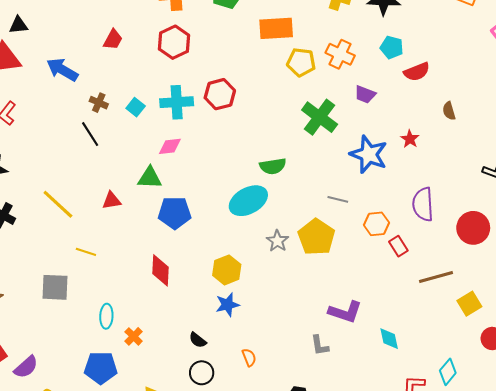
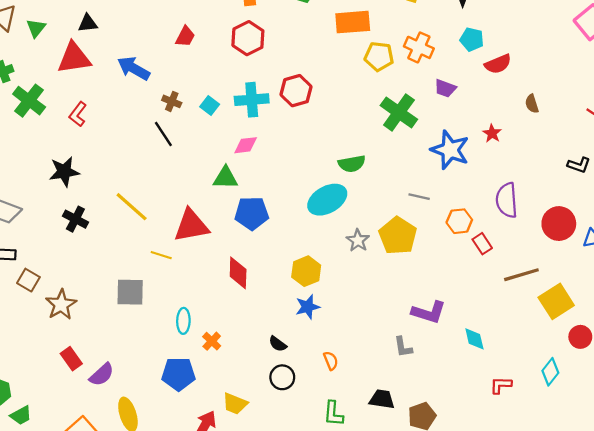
red triangle: (112, 201) -> (191, 226), moved, size x1.8
yellow square: (469, 304) -> (556, 301), size x1.4
cyan diamond: (448, 372) -> (550, 372), moved

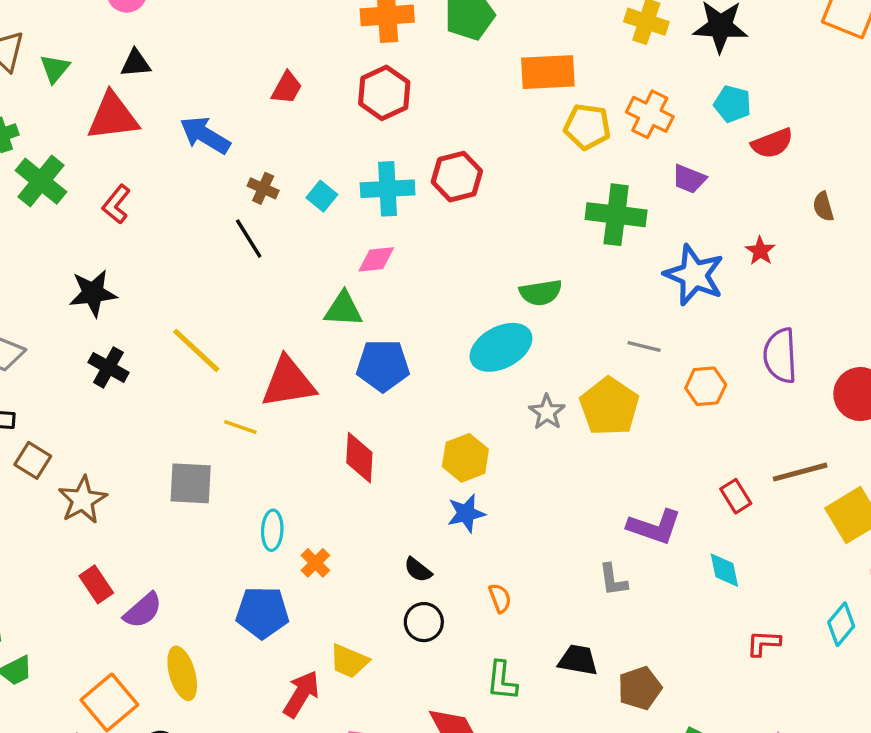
green cross: (399, 112) -> (616, 215), turned -30
red rectangle: (482, 244) -> (736, 496), moved

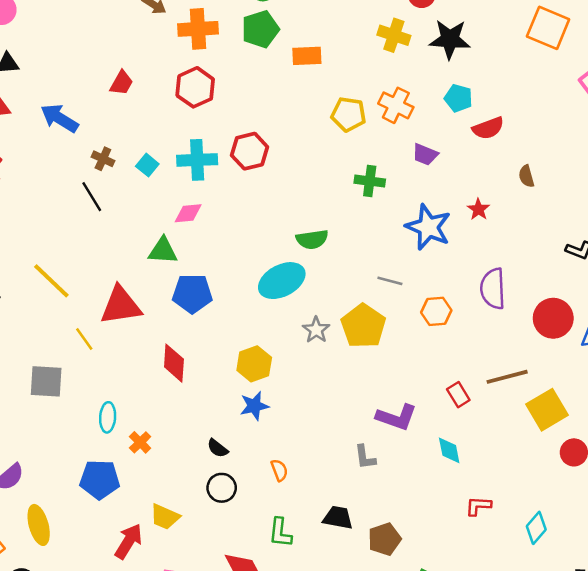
orange rectangle: (548, 72) -> (307, 56), moved, size x0.7
green cross: (616, 215) -> (370, 181), size x0.7
yellow line: (240, 427) -> (84, 339), turned 35
cyan diamond: (841, 624) -> (536, 528), moved

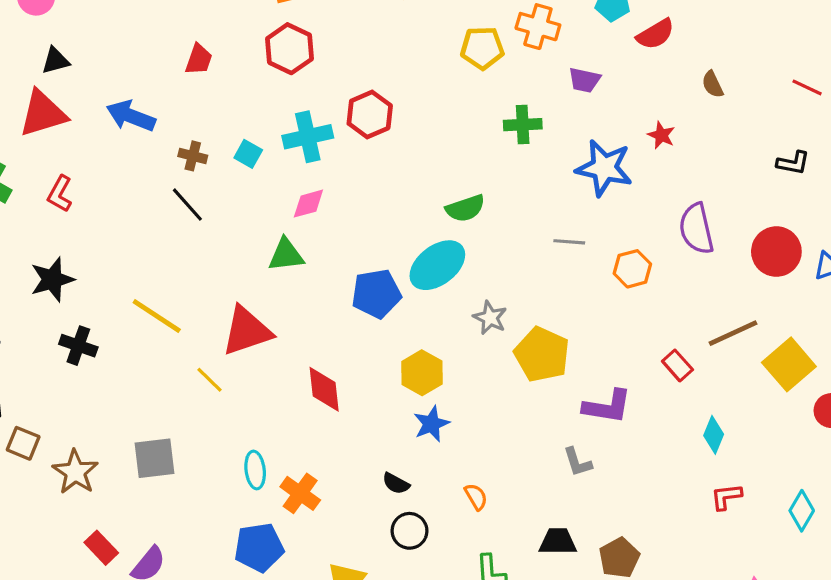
blue pentagon: (192, 294) -> (376, 294), moved
yellow pentagon: (363, 326) -> (542, 354), moved
gray square: (46, 381) -> (155, 458), moved
orange cross: (140, 442) -> (300, 493), size x1.4
cyan diamond: (449, 450) -> (714, 435), moved, turned 44

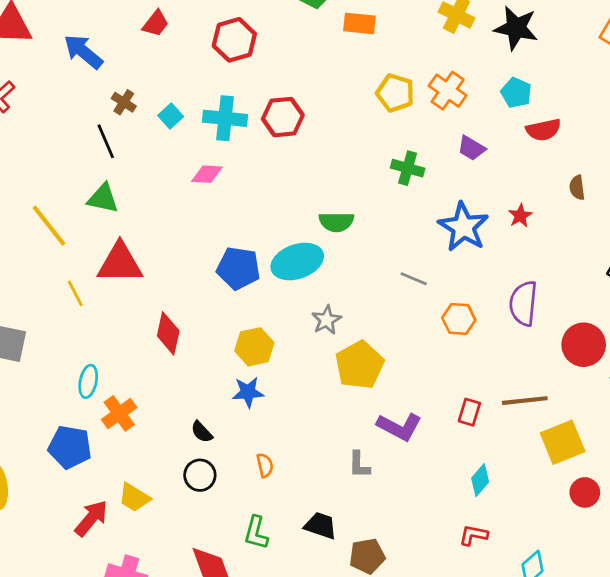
green triangle: (286, 255) -> (103, 198), moved
red rectangle: (677, 365) -> (469, 412), turned 40

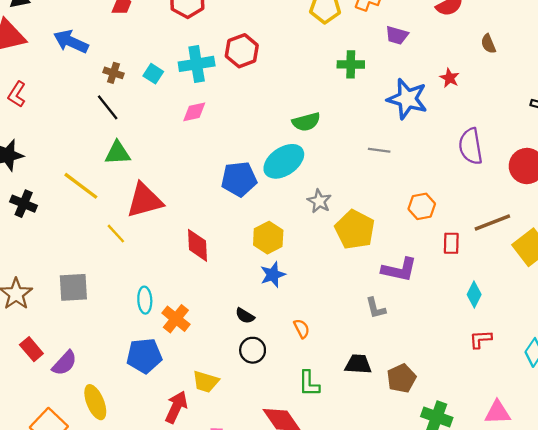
orange hexagon: (459, 319) -> (422, 206), moved

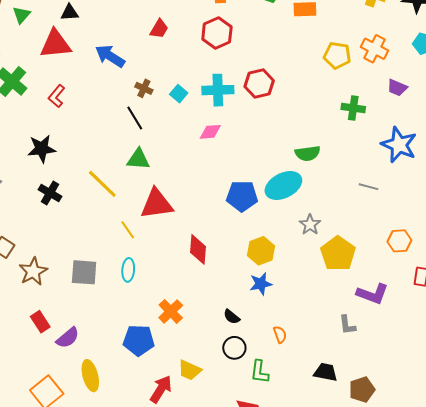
cyan ellipse: (145, 300) -> (128, 270), moved
green L-shape: (309, 383) -> (260, 372), moved

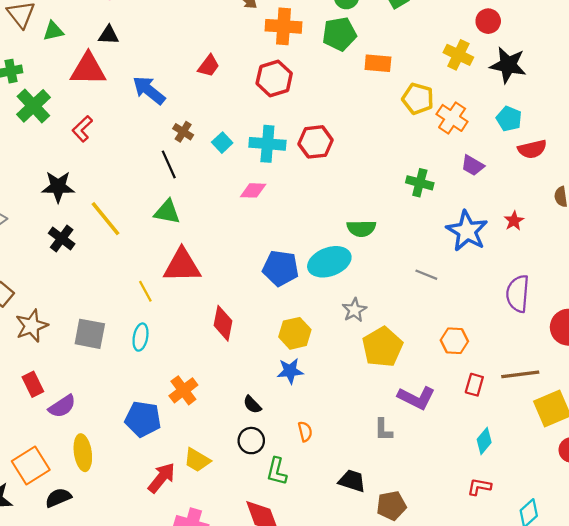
green triangle: (21, 15) -> (53, 31), turned 30
yellow pentagon: (337, 55) -> (418, 99), moved
yellow line: (102, 184) -> (105, 219), moved

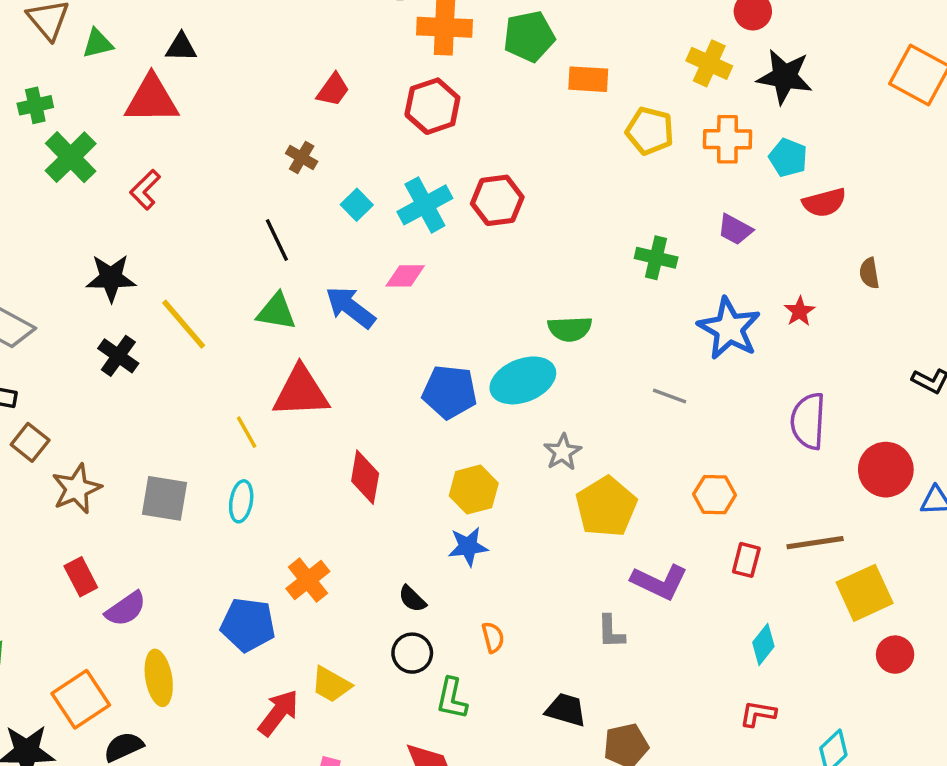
blue arrow: (149, 90) -> (350, 307), moved
orange cross: (452, 118) -> (727, 139), moved, turned -32
brown cross: (183, 132) -> (302, 157), moved
cyan cross: (267, 144) -> (425, 205), turned -32

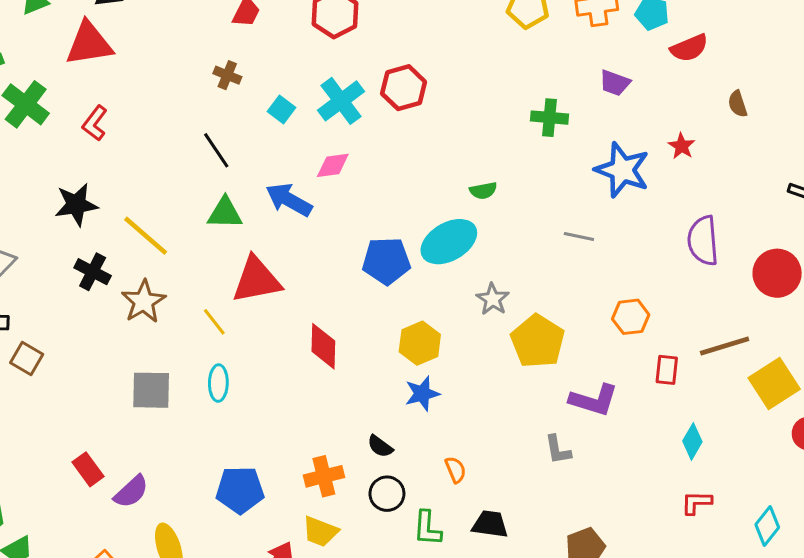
green semicircle: (570, 329) -> (483, 191), size x0.7
brown star: (77, 489) -> (144, 302), moved
orange cross: (308, 580) -> (324, 476), moved, turned 33
black trapezoid: (566, 710) -> (490, 524), moved

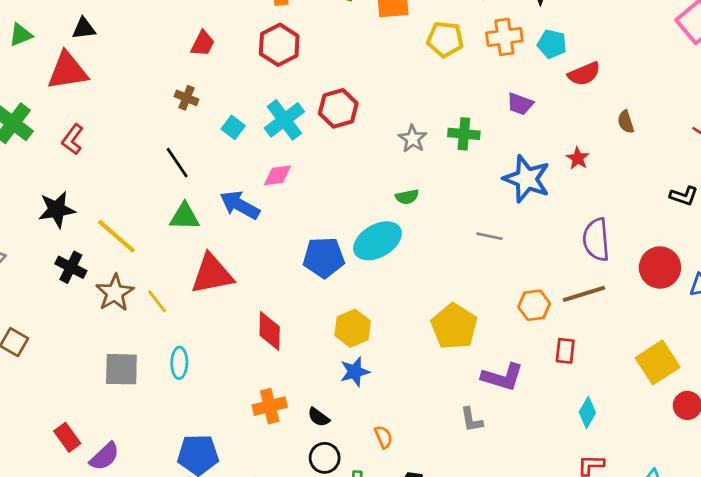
gray star: (493, 299) -> (413, 139), moved
yellow line: (214, 322) -> (157, 301), moved
brown line: (725, 346) -> (584, 294), moved
orange cross: (324, 476) -> (270, 406), moved

